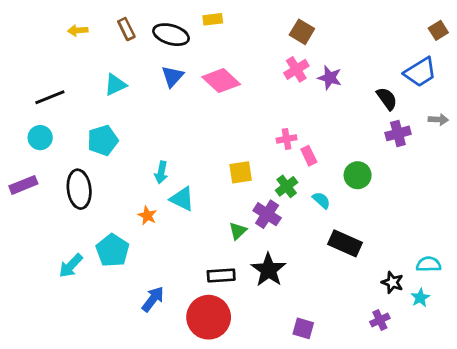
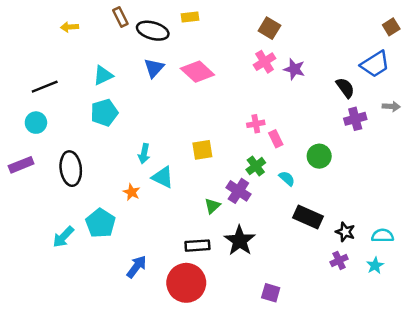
brown rectangle: (126, 29) -> (120, 17), moved
cyan pentagon: (103, 140) -> (104, 113), moved
yellow square: (241, 172) -> (202, 150), moved
black star: (392, 282) -> (345, 232), moved
purple cross: (380, 320) -> (339, 260), moved

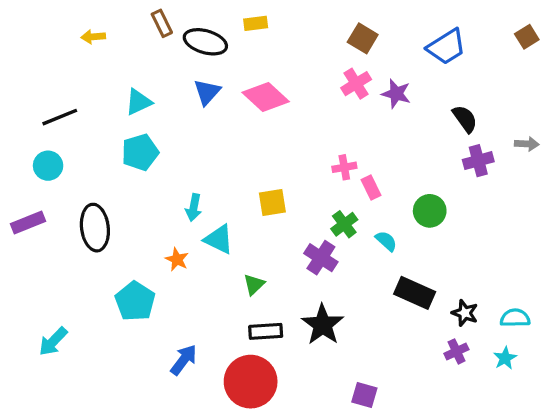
blue trapezoid: (375, 64) -> (446, 47), moved
green triangle: (212, 206) -> (254, 284), moved
cyan arrow: (63, 237) -> (53, 341), moved

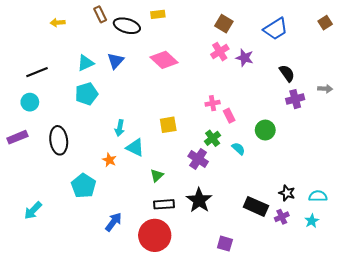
blue triangle: (207, 92) -> (116, 61), moved
black rectangle: (415, 293) -> (256, 206), moved

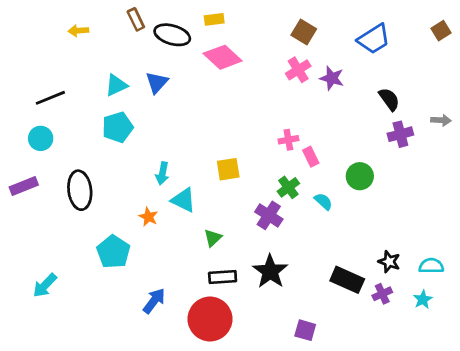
pink diamond: (164, 60) -> (223, 57), moved

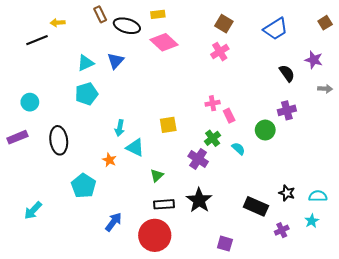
purple star: (332, 78) -> (314, 60), moved
black line: (50, 98) -> (37, 40), moved
purple cross: (400, 134) -> (287, 110), moved
purple cross: (382, 294) -> (282, 230), moved

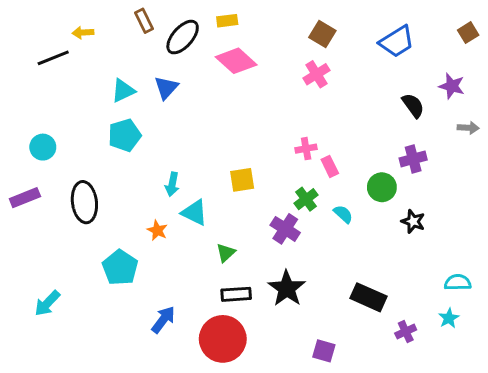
black ellipse: (127, 26) -> (183, 37), turned -65
black star: (287, 193) -> (413, 221), moved

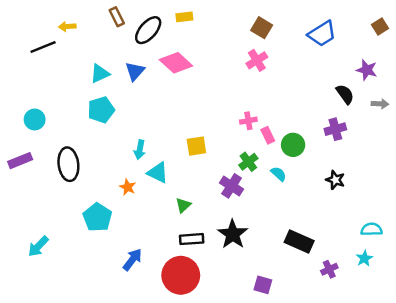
pink diamond: (236, 61) -> (176, 63), moved
black semicircle: (413, 105) -> (345, 94), moved
green circle: (382, 187) -> (293, 145), moved

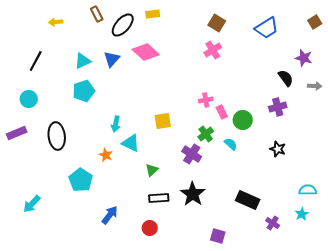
black line: (43, 47) -> (36, 61), moved, turned -40
purple cross: (329, 269) -> (273, 223), turned -32
red circle: (181, 275) -> (150, 228), size x0.5

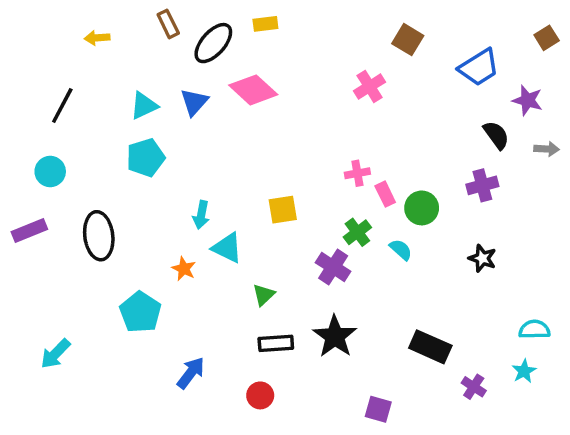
brown square: (217, 23) -> (408, 40), moved
blue trapezoid: (267, 28) -> (479, 67), moved

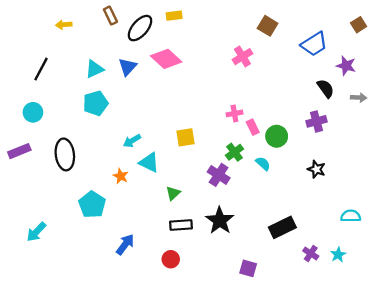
cyan arrow: (201, 215) -> (132, 141), turned 48
black rectangle: (430, 347) -> (282, 227), turned -50
cyan star: (524, 371) -> (338, 255), moved

